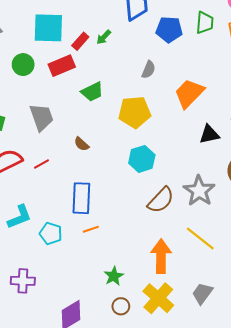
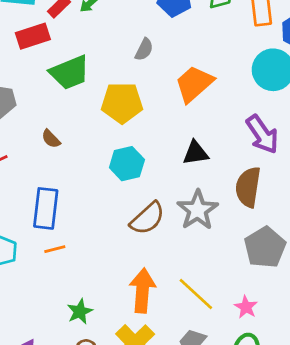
green trapezoid: (92, 92) -> (70, 73), size x1.4
black triangle: (209, 134) -> (195, 153), moved
yellow line: (200, 238) -> (196, 294), moved

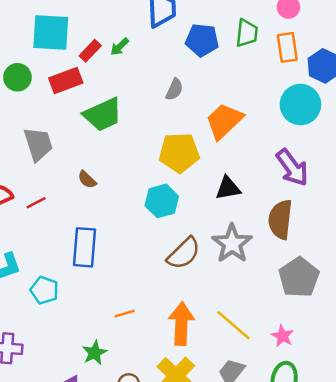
yellow pentagon: (122, 103) -> (179, 153), moved
orange line: (55, 249) -> (125, 314), moved
green star: (80, 312) -> (95, 353), moved

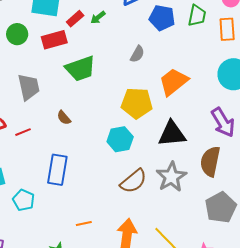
black triangle: (228, 188) -> (172, 134), size x1.4

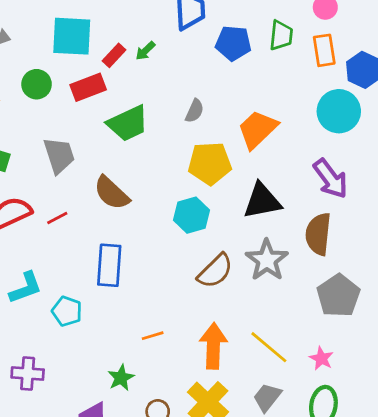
gray semicircle: (137, 54) -> (195, 111), moved
brown semicircle: (64, 118) -> (112, 193), size x1.8

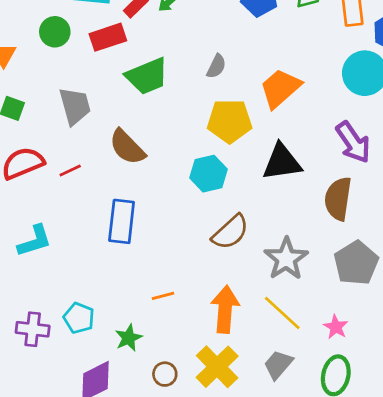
gray star: (267, 260) -> (286, 259), moved
cyan pentagon: (67, 311) -> (79, 318), moved

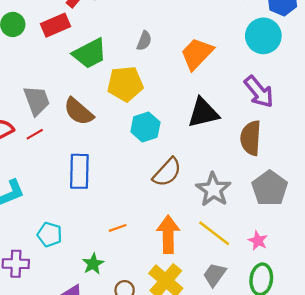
gray trapezoid: (75, 106) -> (37, 100), moved
yellow pentagon: (230, 121) -> (125, 84), moved
cyan pentagon: (79, 318) -> (50, 235), moved

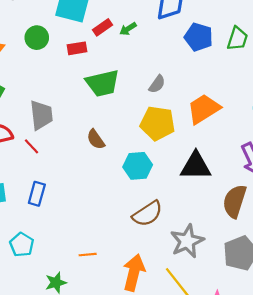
red rectangle: (55, 25) -> (77, 48), size x0.7
yellow pentagon: (125, 84) -> (158, 123), moved
brown semicircle: (79, 112) -> (96, 139), moved, size x0.7
red line: (35, 134) -> (32, 146), turned 63
blue rectangle: (79, 171) -> (37, 194), moved, size x0.7

